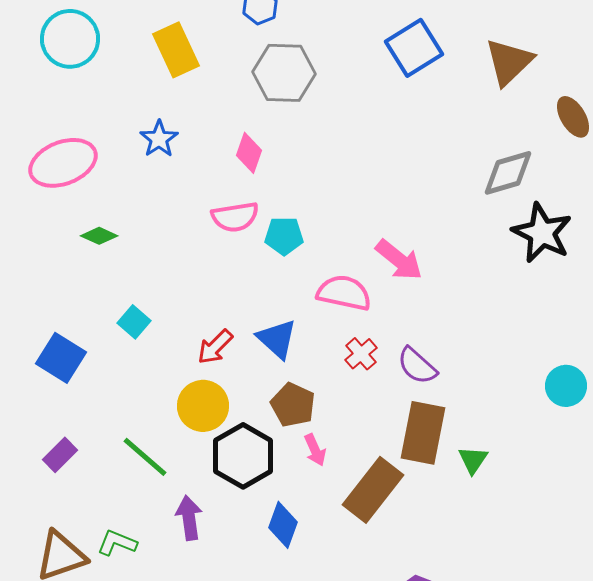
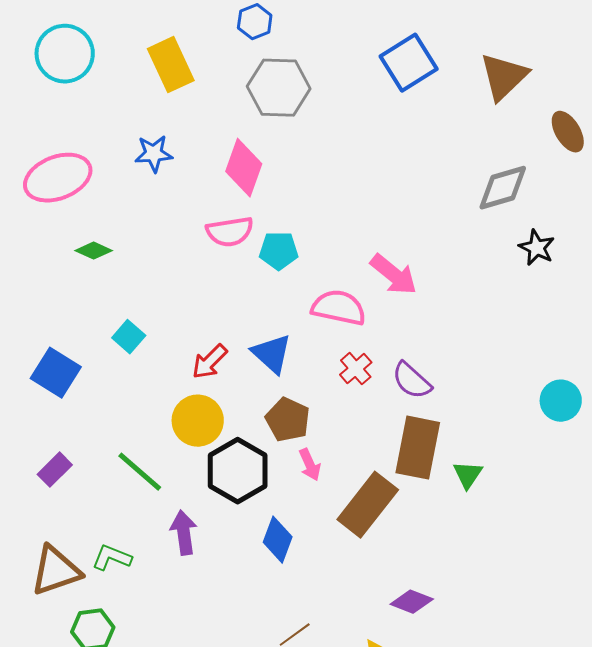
blue star: (159, 139) -> (154, 154), turned 30
pink diamond: (249, 153) -> (244, 168), size x1.4
black star: (542, 233) -> (537, 248), size x0.6

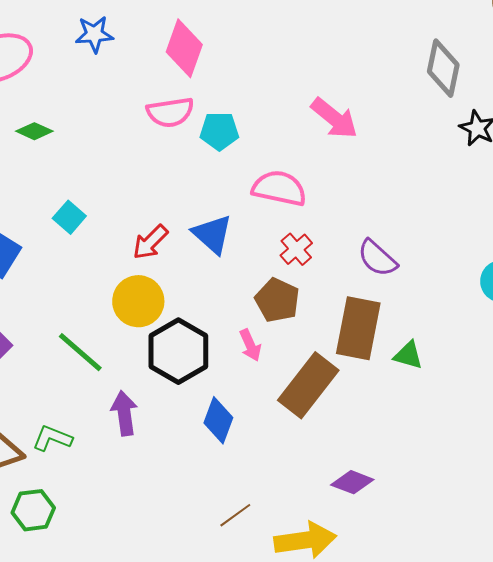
gray diamond: (503, 188) -> (443, 68), turned -62
pink arrow: (394, 275) -> (334, 118), moved
purple semicircle: (412, 381) -> (377, 258), moved
brown pentagon: (288, 420) -> (277, 300), moved
green triangle: (468, 475) -> (408, 355), turned -48

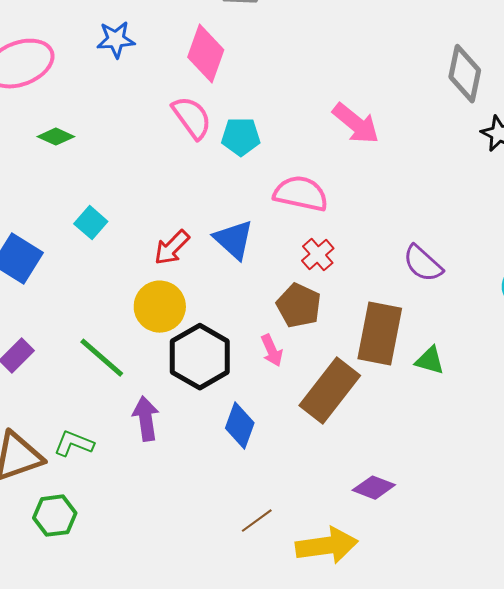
pink semicircle: (170, 112) -> (192, 118), turned -117
purple semicircle: (377, 258) -> (423, 264), moved

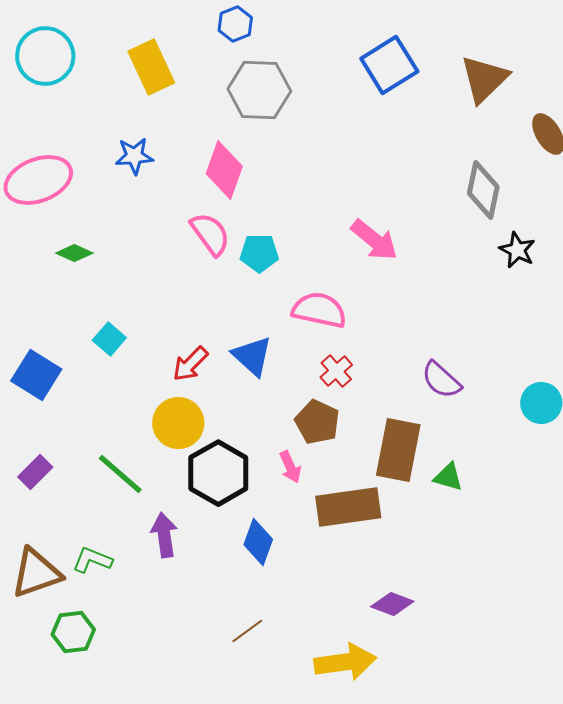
brown rectangle: (330, 391) -> (348, 507), turned 44
brown line: (257, 521) -> (247, 631), moved

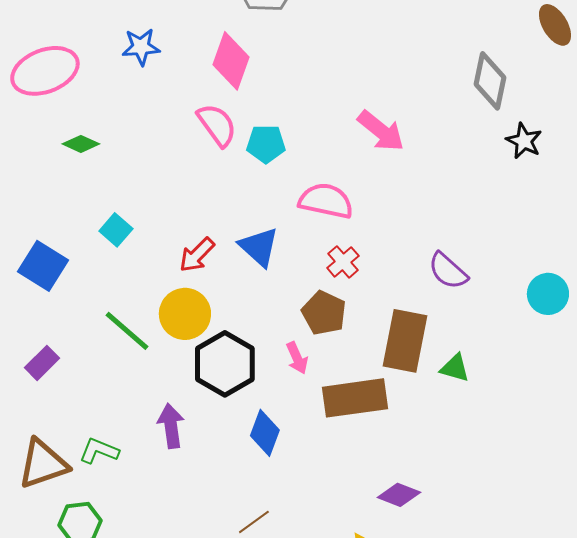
green line: (120, 474) -> (127, 331), moved

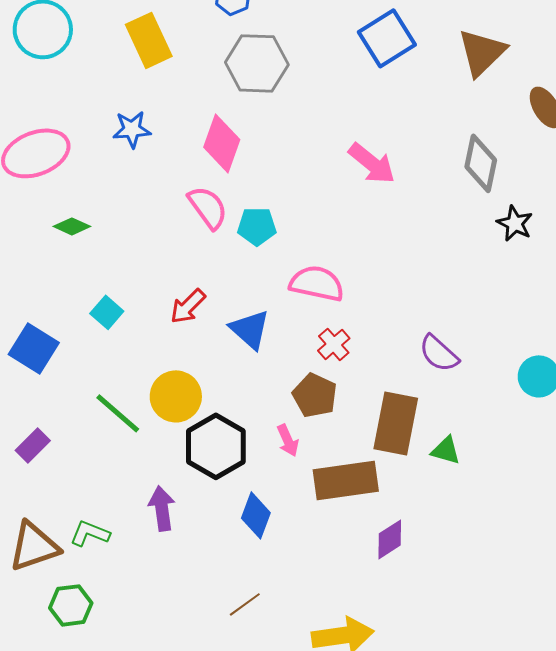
pink arrow: (381, 131) -> (372, 163), moved
red arrow: (197, 255) -> (188, 306), moved
purple diamond: (399, 495) -> (390, 539), moved, turned -54

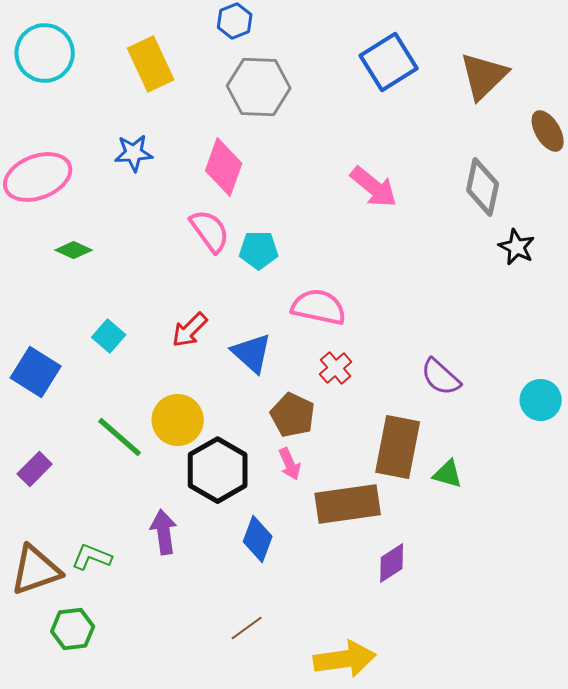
brown pentagon: (315, 395) -> (293, 415), moved

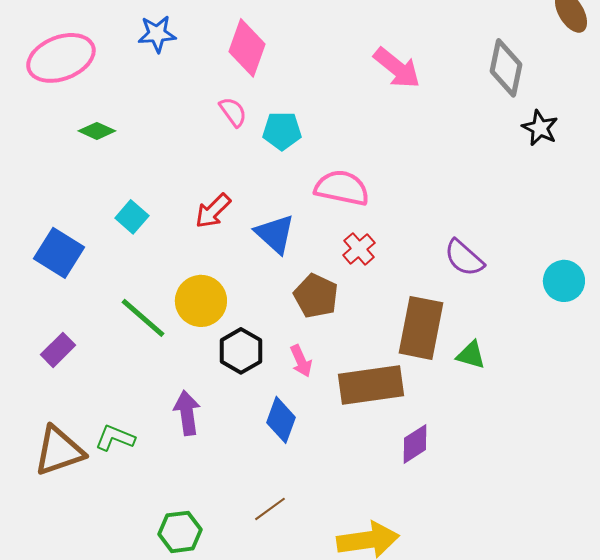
pink semicircle: (210, 231) -> (233, 112), size x0.7
pink arrow: (290, 464) -> (301, 361), moved
black hexagon: (218, 470) -> (241, 351), size x0.7
green hexagon: (73, 629) -> (180, 532), moved

